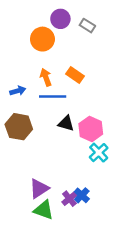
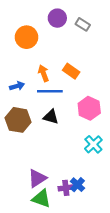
orange circle: (42, 39) -> (27, 37), moved
black triangle: (66, 123) -> (51, 117), moved
pink hexagon: (91, 129) -> (89, 108), moved
purple cross: (69, 199) -> (66, 188), turned 32

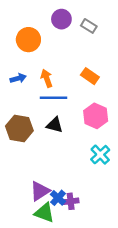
orange rectangle: (71, 71) -> (90, 76), moved
blue arrow: (17, 86) -> (18, 78), moved
blue cross: (77, 185) -> (58, 198), moved

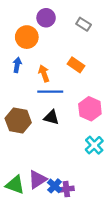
purple circle: (61, 19) -> (46, 18), moved
orange rectangle: (90, 76) -> (76, 65), moved
blue arrow: (18, 78) -> (17, 65), moved, turned -64
green triangle: (44, 213) -> (15, 185), moved

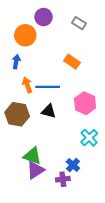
orange arrow: (44, 73) -> (27, 85), moved
green triangle: (15, 185) -> (32, 156), moved
blue cross: (55, 186) -> (73, 165), moved

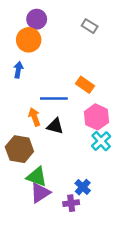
purple circle: (44, 17) -> (37, 19), moved
orange rectangle: (72, 62) -> (85, 85), moved
orange arrow: (27, 85) -> (34, 117), moved
brown hexagon: (17, 114) -> (19, 149), moved
cyan cross: (89, 138) -> (101, 141), moved

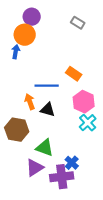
blue arrow: (18, 70) -> (16, 52), moved
green triangle: (37, 177) -> (45, 148), moved
purple cross: (71, 203) -> (62, 177), size x1.6

